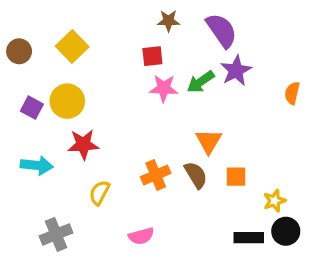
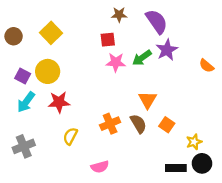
orange semicircle: (292, 93) -> (207, 66), turned -63
cyan arrow: (37, 165) -> (26, 102), moved, turned 120
orange square: (236, 177) -> (167, 125), turned 35
gray cross: (56, 234) -> (24, 146), moved

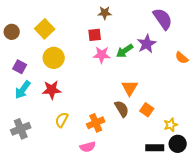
purple semicircle: (157, 21) -> (163, 19), moved
yellow circle: (48, 71) -> (54, 58), moved
orange cross: (110, 124) -> (96, 123), moved

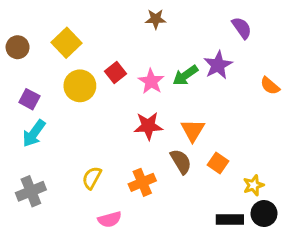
purple semicircle: (163, 19) -> (242, 28), size x0.7
red square: (95, 35) -> (116, 72), moved, turned -32
pink star: (102, 55) -> (151, 81), turned 30
red star: (52, 90) -> (148, 126), moved
pink semicircle: (88, 147) -> (110, 219), moved

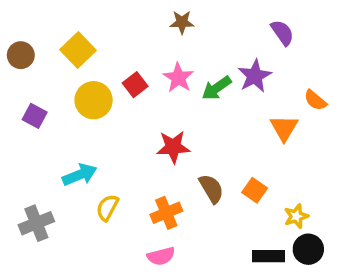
pink star: (151, 81) -> (178, 78), moved
orange triangle: (193, 130) -> (284, 128), moved
cyan arrow: (34, 133) -> (80, 175), moved, turned -148
pink semicircle: (110, 219) -> (161, 256), moved

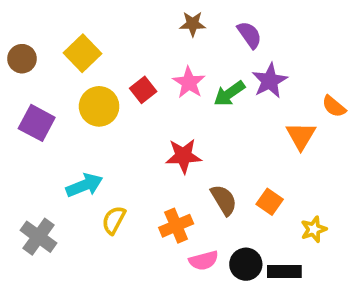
purple semicircle: (282, 33) -> (249, 35), moved
purple square: (35, 116) -> (37, 123), size x1.4
gray cross: (36, 223) -> (39, 237), turned -32
black circle: (308, 249) -> (246, 264), moved
pink semicircle: (161, 256) -> (204, 261), moved

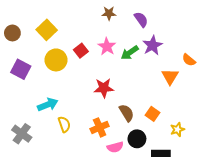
yellow semicircle: (114, 220) -> (64, 124), turned 133
black circle: (246, 264) -> (137, 139), moved

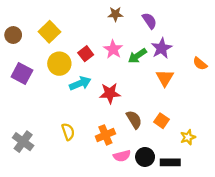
orange triangle: (170, 77) -> (165, 78), moved
cyan arrow: (48, 105) -> (80, 83), moved
black circle: (137, 139) -> (145, 157), moved

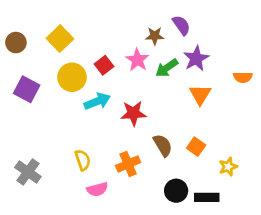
brown star: (115, 14) -> (155, 36), moved
orange semicircle: (200, 64) -> (243, 77), turned -40
pink semicircle: (122, 156) -> (97, 189), moved

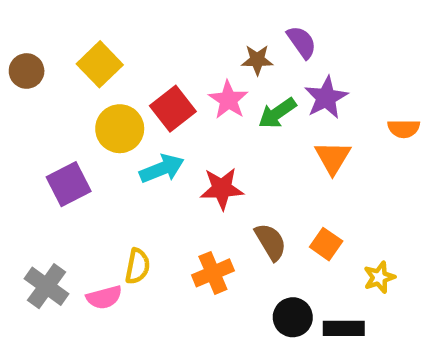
red square: (104, 65) -> (173, 109), size x1.4
purple square: (27, 89) -> (69, 184), moved, turned 35
yellow semicircle: (83, 160) -> (137, 266), turned 30
pink semicircle: (97, 189) -> (104, 297), moved

